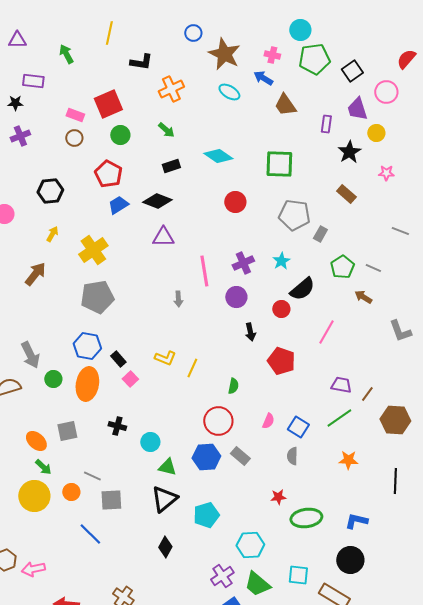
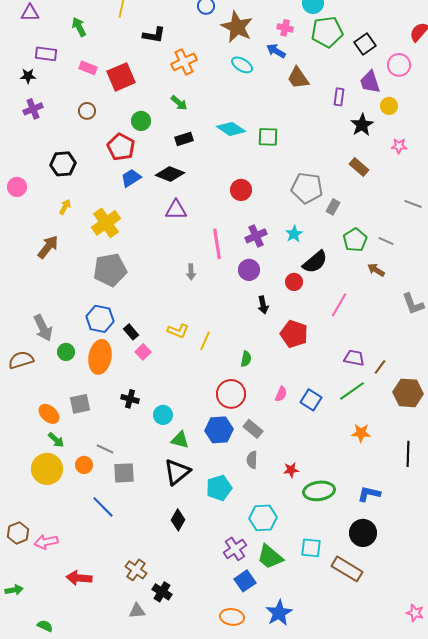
pink rectangle: (75, 115) -> (88, 68), moved
green circle: (120, 135) -> (141, 121), moved
green square: (279, 164) -> (268, 137), moved, size x0.7
red circle: (235, 202) -> (241, 190), moved
gray semicircle: (292, 456) -> (252, 460), moved

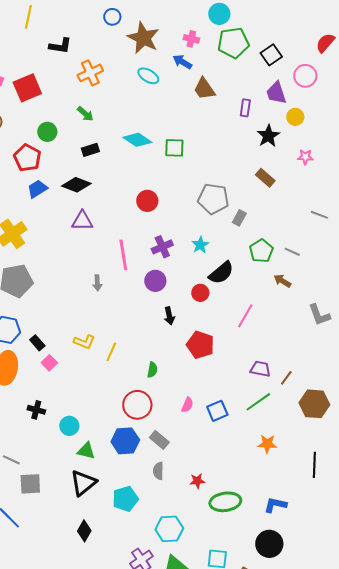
blue square: (311, 400) -> (217, 411), turned 35

